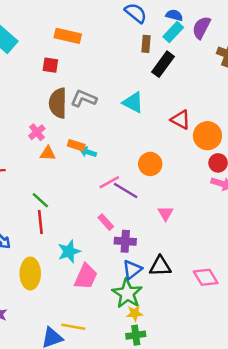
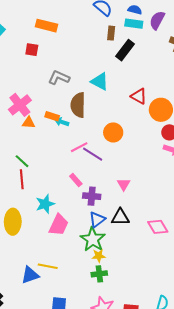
cyan rectangle: (173, 32) -> (134, 24), turned 54
brown semicircle: (58, 103) -> (78, 105), moved
pink cross: (37, 132) -> (20, 105), size x1.6
pink triangle: (166, 213) -> (124, 184), moved

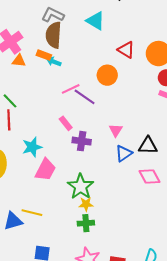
red triangle: (139, 96) -> (126, 50), moved
brown semicircle: (78, 105) -> (54, 35), moved
black triangle: (120, 217) -> (148, 146), moved
blue triangle: (97, 220) -> (124, 153), moved

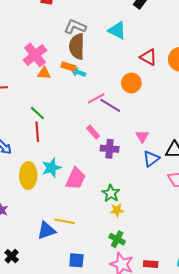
cyan star: (32, 147) -> (51, 168), moved
green star: (81, 187) -> (111, 193), size x0.7
green cross: (86, 223) -> (117, 239), moved, turned 35

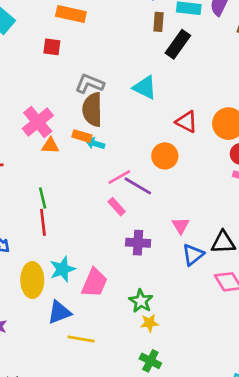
green line: (37, 113) -> (43, 198), turned 35
pink rectangle: (93, 132) -> (117, 207), moved
blue triangle: (46, 230) -> (59, 312), moved

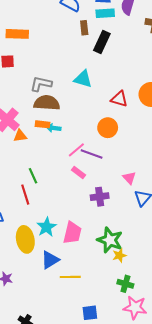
brown semicircle: (92, 110) -> (47, 103), turned 105
green line: (43, 198) -> (33, 176), moved
green star: (141, 301) -> (110, 240), size x1.4

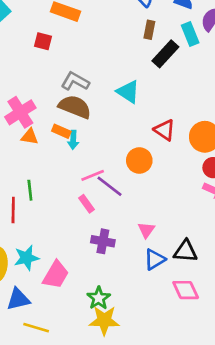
cyan rectangle: (105, 13) -> (190, 34), moved, turned 54
cyan arrow: (53, 128) -> (73, 140), turned -112
green star: (110, 240) -> (99, 298), size x0.7
yellow star: (119, 255) -> (104, 320), size x1.6

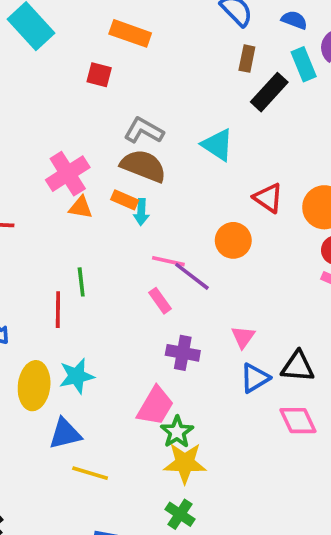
pink line: (93, 175) -> (168, 261), turned 35
pink trapezoid: (56, 275) -> (155, 406), moved

